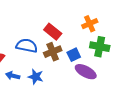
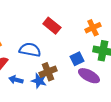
red rectangle: (53, 32) -> (52, 26), moved
brown cross: (53, 52) -> (48, 72), moved

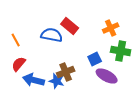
blue semicircle: (30, 50) -> (52, 35), moved
blue arrow: (16, 80) -> (34, 80), size x1.5

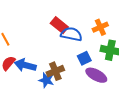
blue semicircle: (52, 35) -> (71, 34), moved
blue arrow: (34, 80) -> (25, 65), moved

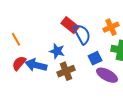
blue semicircle: (71, 34) -> (82, 34), turned 50
blue star: (46, 80) -> (57, 51), moved

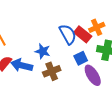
red rectangle: (70, 25) -> (83, 34), moved
purple ellipse: (107, 75) -> (93, 75), turned 30

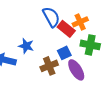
blue semicircle: (68, 34) -> (51, 17), moved
brown cross: (52, 71) -> (49, 66), moved

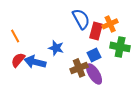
red rectangle: (66, 29) -> (96, 31), turned 66
purple ellipse: (76, 70) -> (94, 74), moved

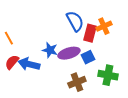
green cross: (120, 47) -> (108, 75), moved
brown cross: (79, 68) -> (77, 82), moved
purple ellipse: (94, 74) -> (69, 53), moved, turned -75

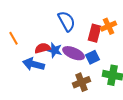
blue semicircle: (75, 21) -> (66, 21), moved
purple ellipse: (69, 53) -> (74, 53), turned 40
red semicircle: (12, 62) -> (42, 48), moved, turned 35

